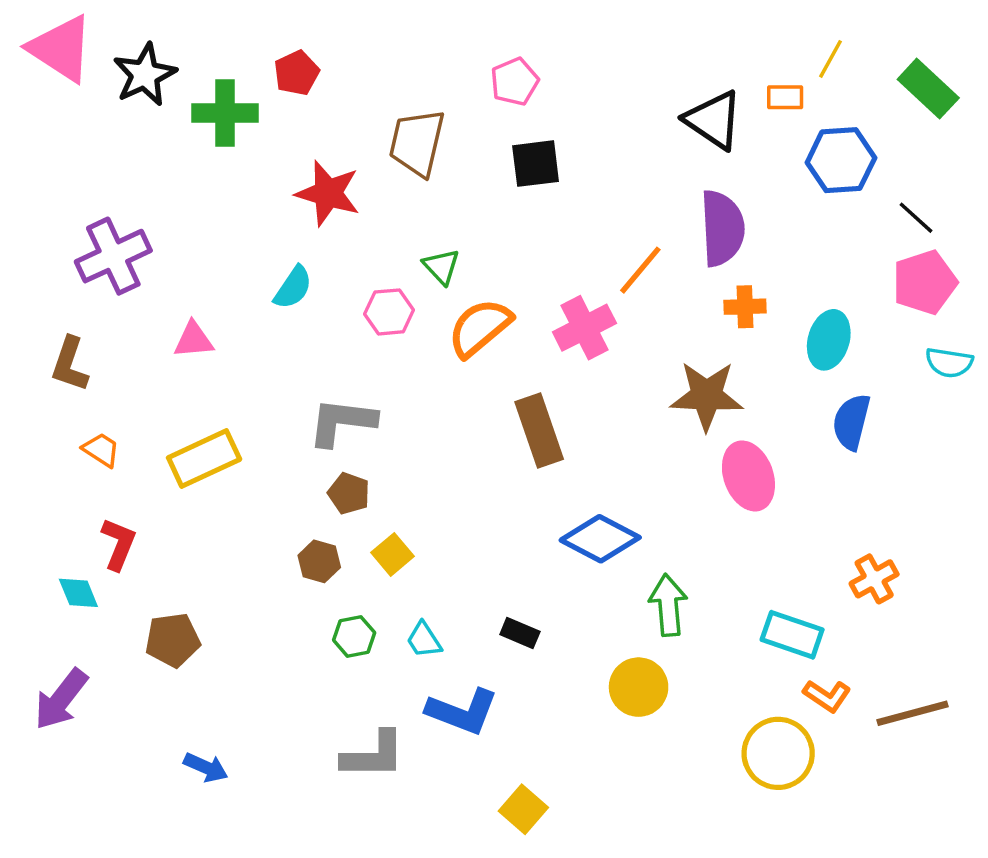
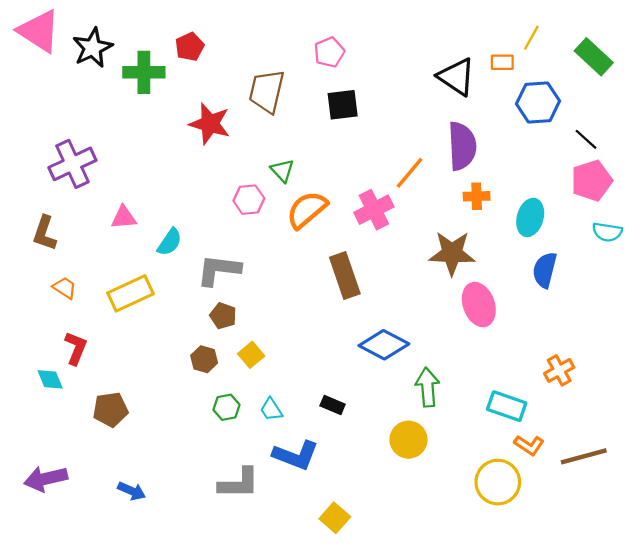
cyan semicircle: (293, 288) -> (170, 242), moved
purple arrow: (61, 699) -> (46, 479), moved, turned 39

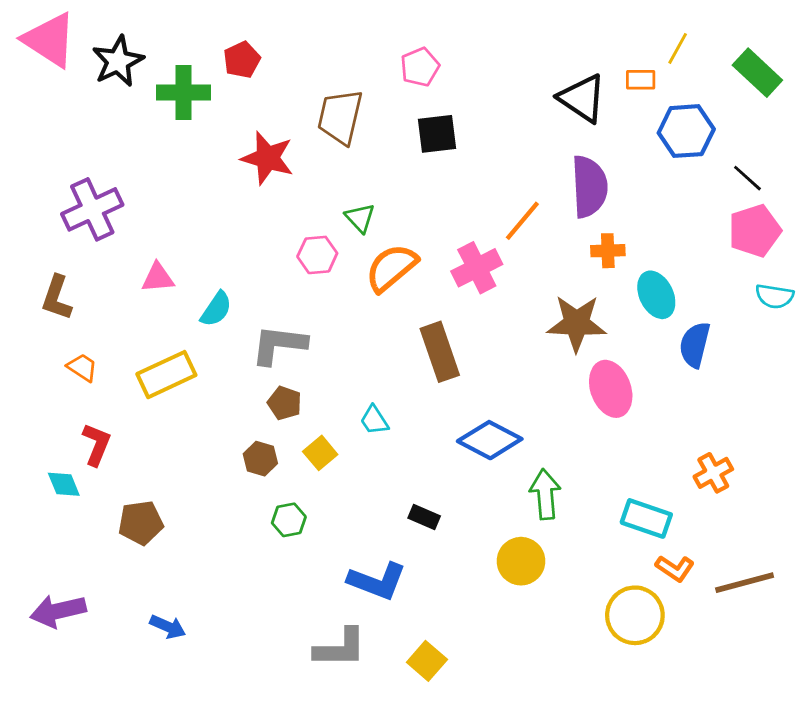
cyan ellipse: (530, 217) -> (656, 295), moved, turned -42
cyan trapezoid: (271, 409) -> (374, 420), moved
gray L-shape: (239, 483) -> (340, 648), moved

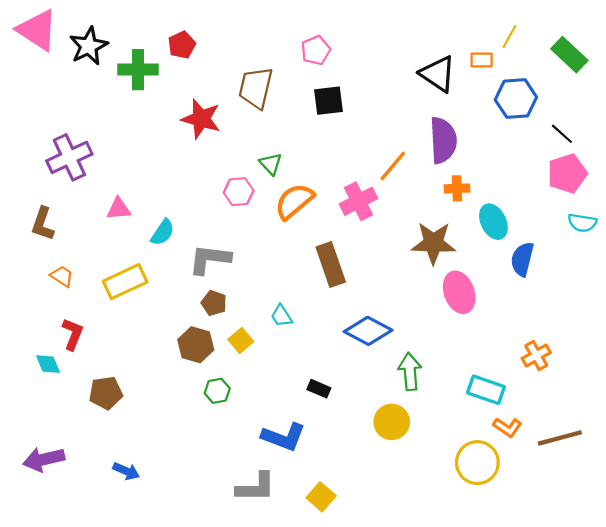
brown hexagon: (260, 459) -> (196, 345), size x1.4

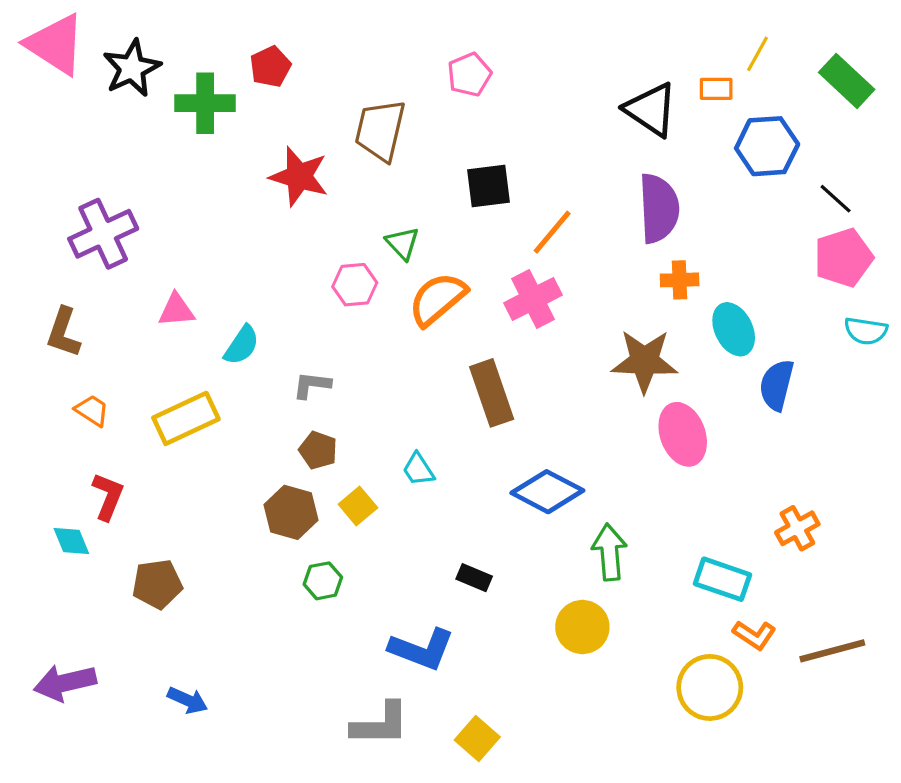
black square: (329, 101) -> (488, 186), moved
orange line: (393, 166) -> (552, 232), moved
gray L-shape: (210, 259) -> (312, 385), size x0.6

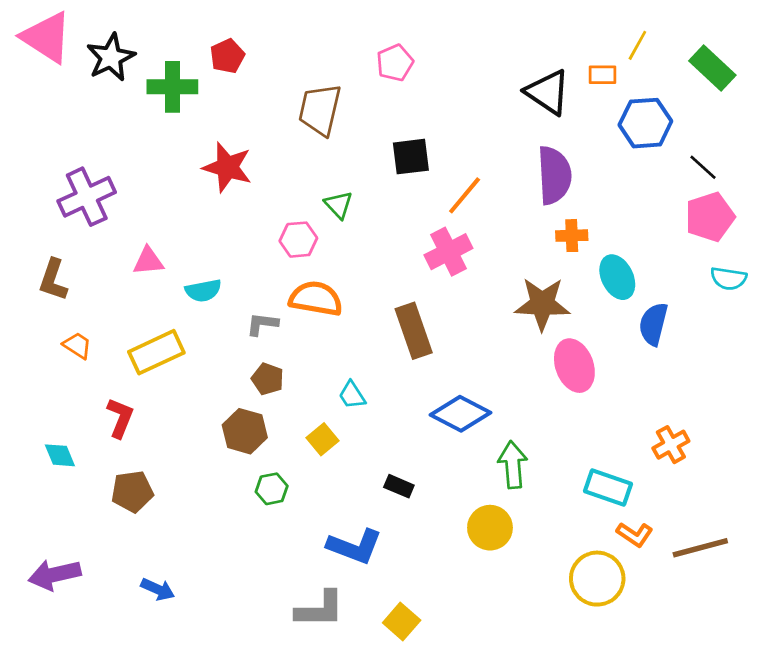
red star: (299, 176) -> (227, 167), moved
orange semicircle: (438, 299) -> (316, 299), moved, turned 50
cyan semicircle: (242, 345) -> (203, 291), turned 45
red L-shape: (108, 496) -> (120, 418), moved
yellow square: (358, 506) -> (323, 439), moved

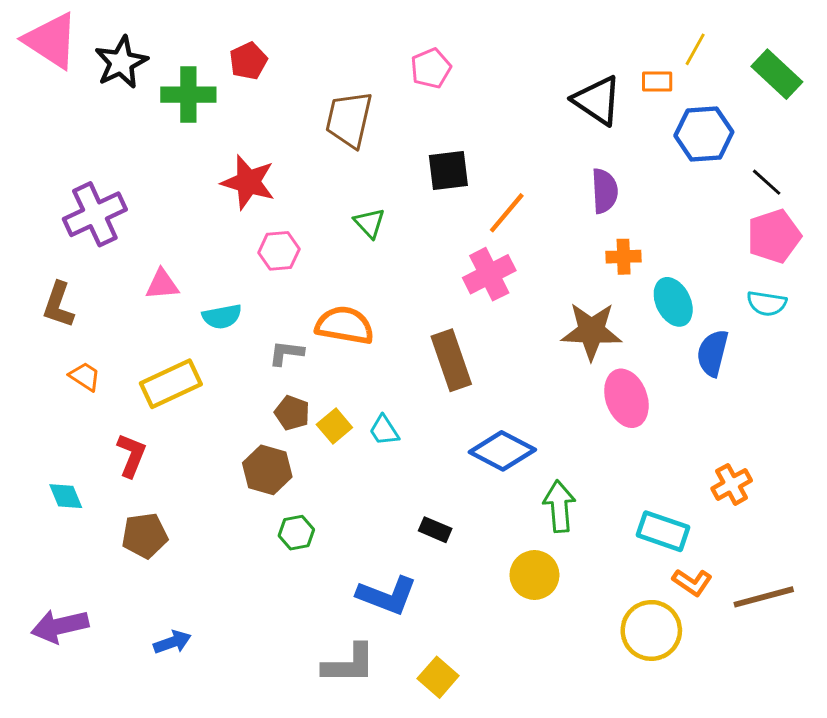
purple semicircle: (554, 175) -> (605, 191), size x0.7
pink hexagon: (298, 240) -> (279, 251), moved
cyan semicircle: (728, 278) -> (767, 303), moved
yellow square: (323, 439) -> (334, 426), moved
blue arrow: (158, 589) -> (172, 642), turned -44

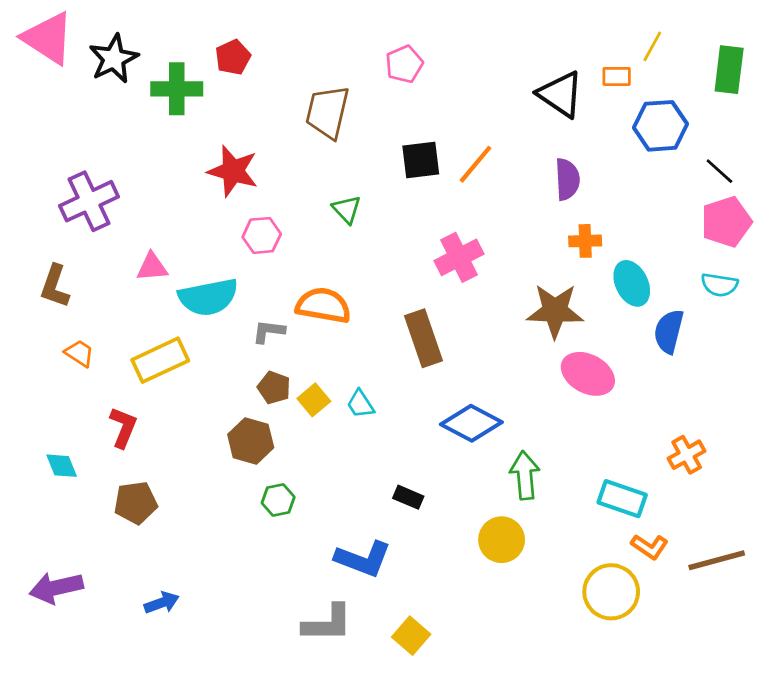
green rectangle: (777, 74) -> (729, 70), turned 54
orange line: (507, 213) -> (475, 164), moved
cyan semicircle: (222, 317) -> (208, 297), size x1.6
pink ellipse: (626, 398) -> (588, 374), turned -42

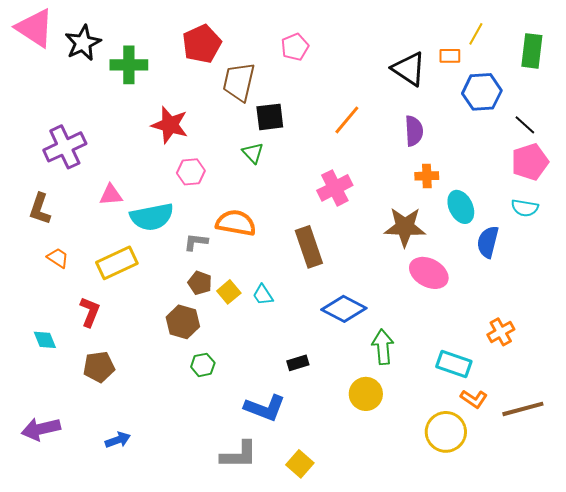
red pentagon: (233, 57) -> (202, 44), moved, size x1.5
black square: (421, 160) -> (270, 117), moved
black rectangle: (408, 497) -> (298, 363), turned -40

